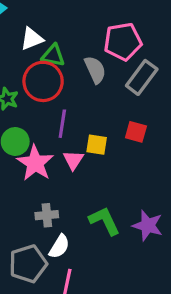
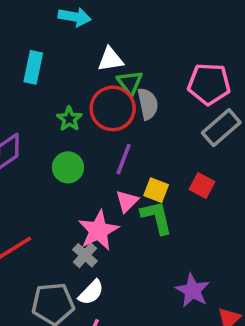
green triangle: (53, 55) -> (130, 83), turned 30
gray semicircle: (95, 70) -> (148, 104), moved
pink star: (35, 163) -> (98, 231), moved
gray cross: (47, 215) -> (85, 255), turned 35
green L-shape: (104, 221) -> (157, 217), moved

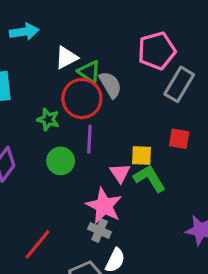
purple line: (124, 159) -> (89, 139), moved

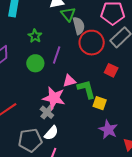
red circle: (82, 99) -> (92, 43), moved
yellow square: (142, 156) -> (100, 103), moved
pink triangle: (120, 173) -> (69, 81), turned 32
pink star: (104, 206) -> (54, 98), turned -30

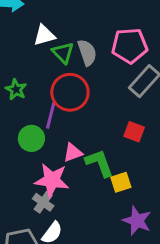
gray semicircle: (79, 26) -> (87, 53), moved
red circle: (92, 43) -> (70, 92), moved
green circle: (35, 63) -> (31, 138), moved
yellow square: (100, 103) -> (121, 182), turned -32

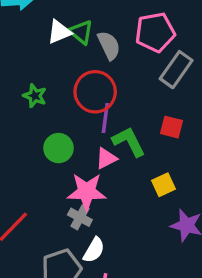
green triangle: (63, 53) -> (81, 32), moved
purple line: (51, 115) -> (105, 118), moved
green L-shape: (99, 163) -> (129, 142), moved

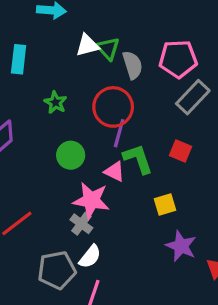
pink triangle: (106, 158) -> (114, 172), turned 45

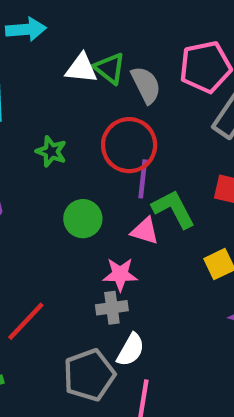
white triangle: (87, 45) -> (81, 68), turned 30
pink star: (91, 200) -> (120, 274), size x0.7
gray cross: (81, 224) -> (112, 308), turned -35

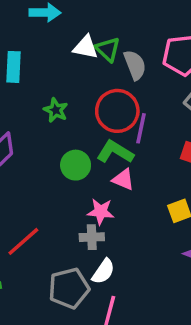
purple line: (143, 179) -> (141, 128), moved
green L-shape: (174, 209) -> (115, 152), moved, turned -36

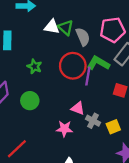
green L-shape: (115, 152) -> (98, 63), moved
green circle: (76, 165) -> (30, 101), moved
gray cross: (92, 237) -> (93, 121), moved, turned 32

